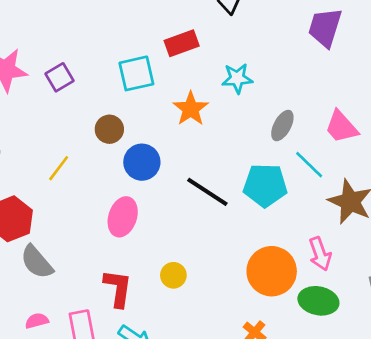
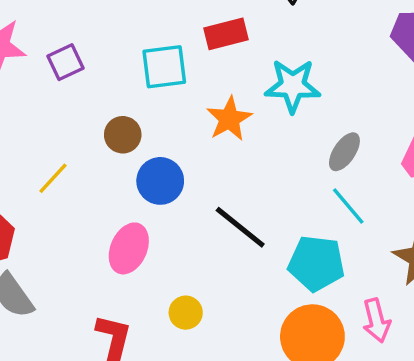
cyan star: (237, 78) -> (293, 86), size x1.4
cyan line: (309, 165) -> (348, 206), moved
cyan pentagon: (265, 185) -> (316, 263), moved
yellow circle: (173, 275) -> (186, 313), moved

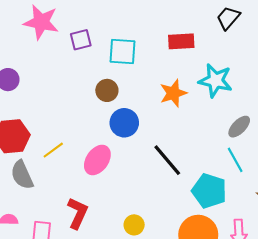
cyan square: (164, 67) -> (122, 52), moved
yellow line: (53, 178) -> (53, 150), moved
yellow circle: (186, 313) -> (134, 225), moved

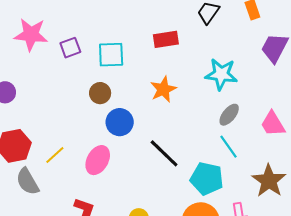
cyan star: (215, 81) -> (221, 74), moved

